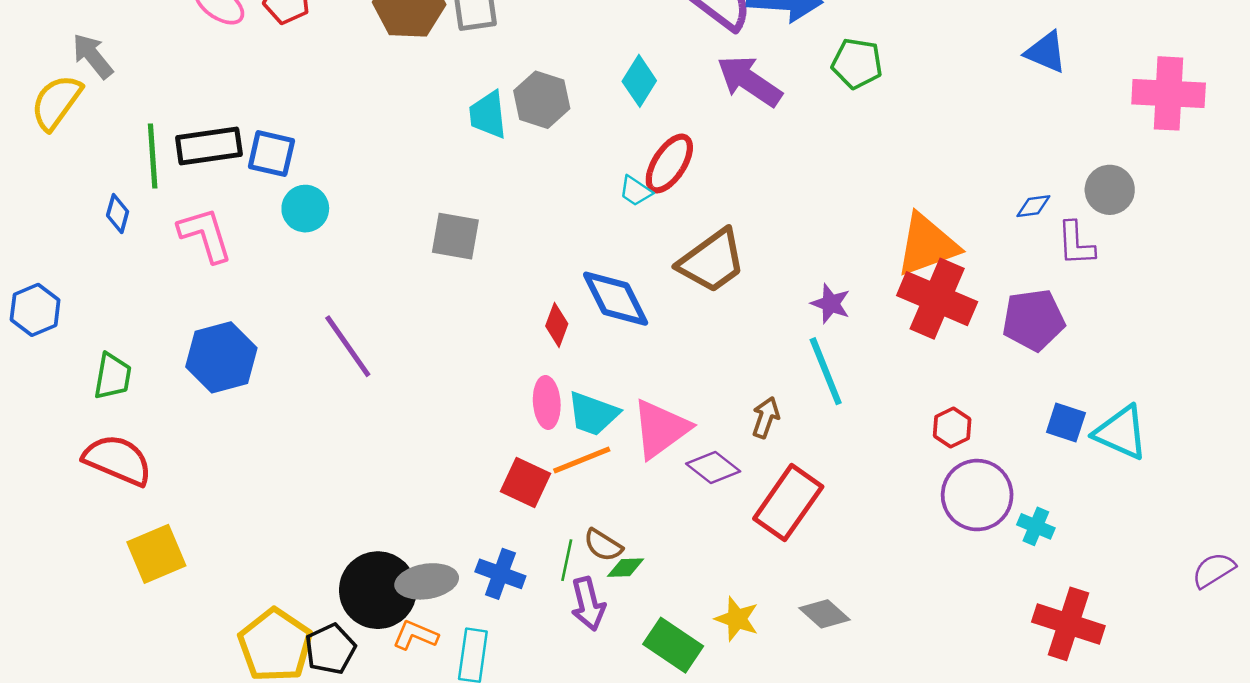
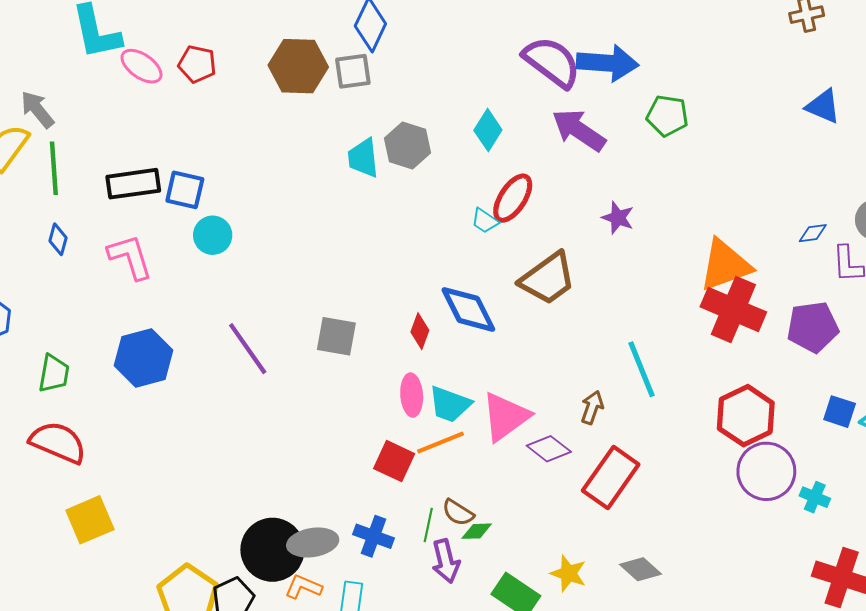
green line: (153, 156) -> (54, 168), moved
gray square: (455, 236) -> (336, 336), moved
purple star: (831, 304) -> (618, 218), moved
red hexagon: (952, 428) -> (746, 416), size x1.8

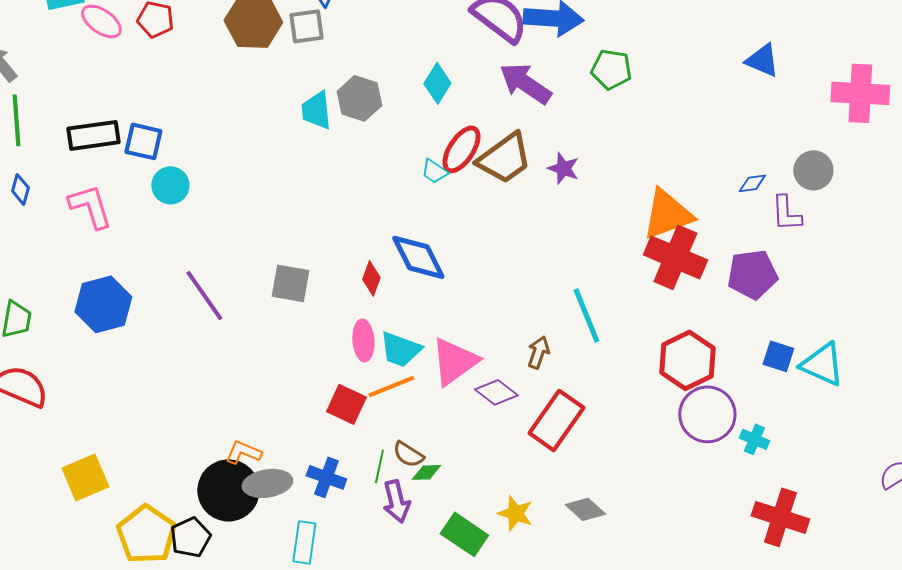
brown trapezoid: (548, 279) -> (504, 158), moved
yellow square: (90, 520) -> (85, 477), moved
orange L-shape: (303, 587) -> (243, 452), moved

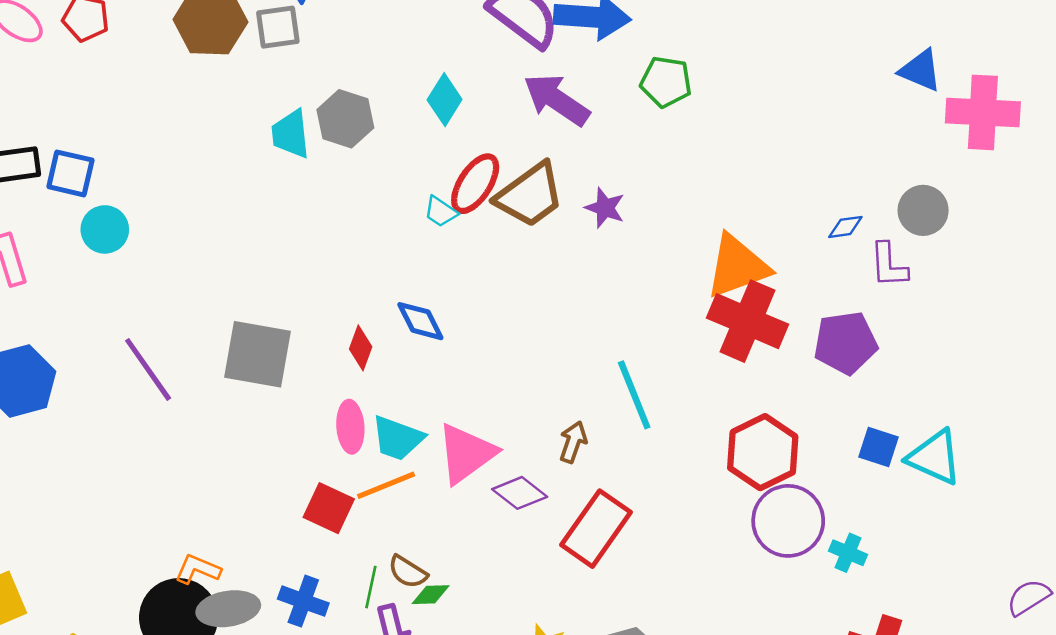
blue triangle: (762, 60) -> (921, 70), moved
blue diamond: (418, 257) -> (420, 321), size x0.7
gray square: (290, 283) -> (257, 354), size x1.4

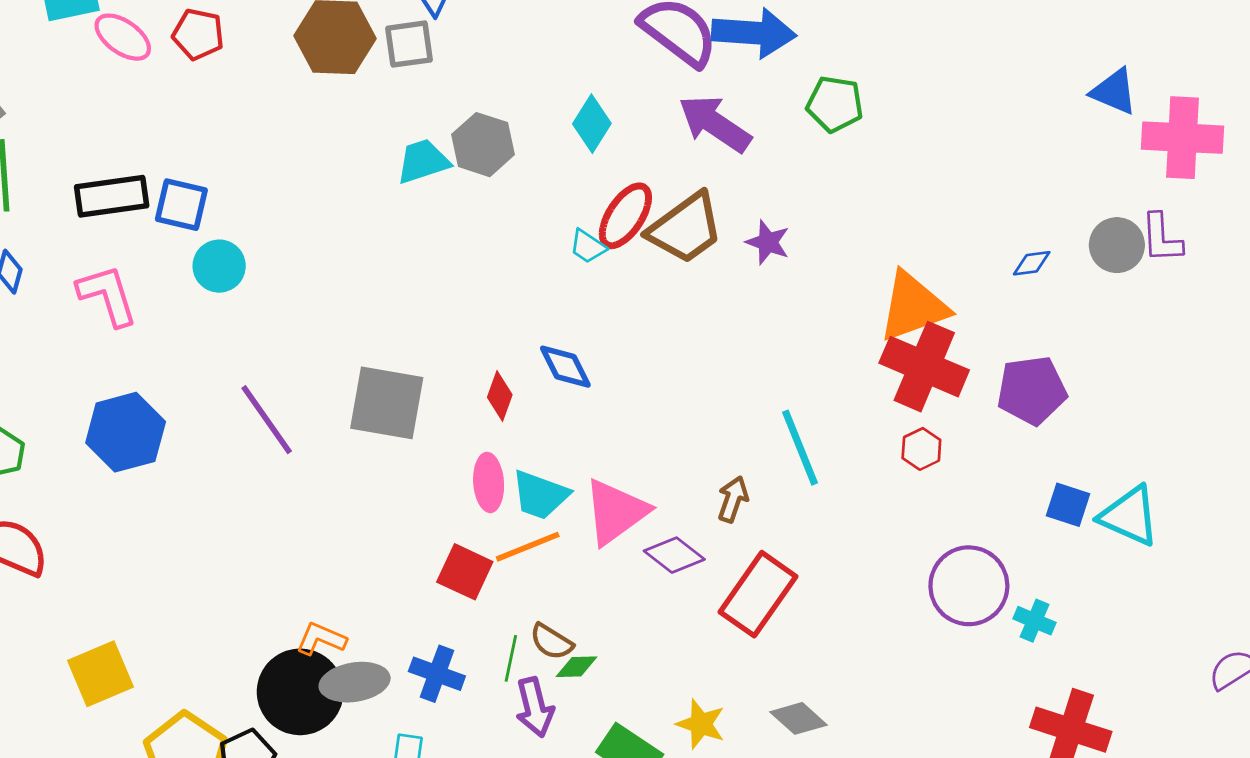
cyan trapezoid: (291, 134) -> (423, 161), turned 78
purple L-shape: (889, 265) -> (1162, 238), moved
red hexagon: (763, 452) -> (921, 449), moved, size x0.5

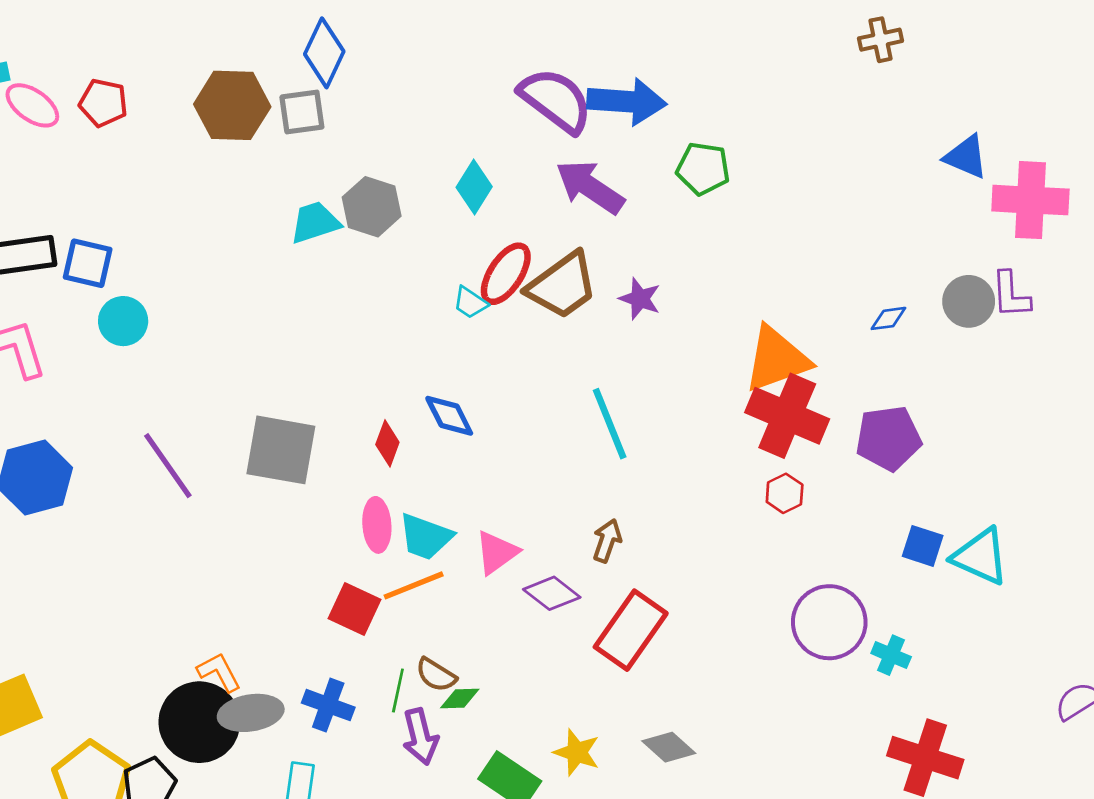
cyan line: (800, 448) -> (610, 424), moved
pink triangle: (616, 512) -> (497, 553), size x0.7
orange L-shape: (321, 639) -> (219, 672), turned 39

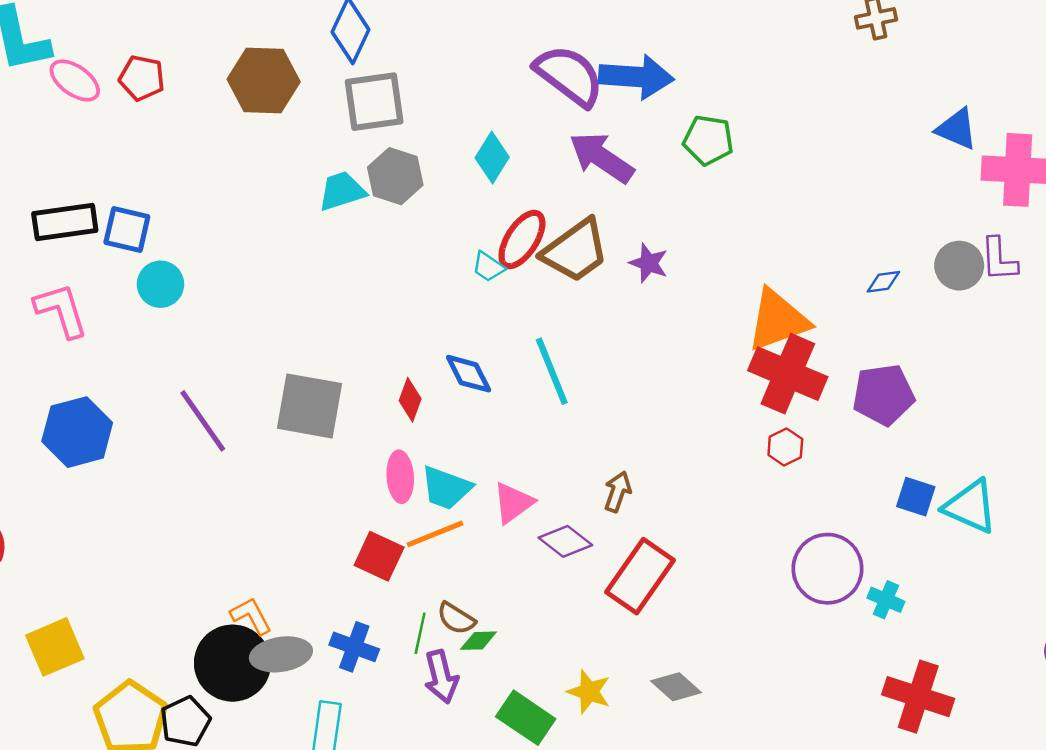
gray square: (302, 112) -> (374, 102), moved, size x1.4
cyan line: (610, 424) -> (552, 371), moved

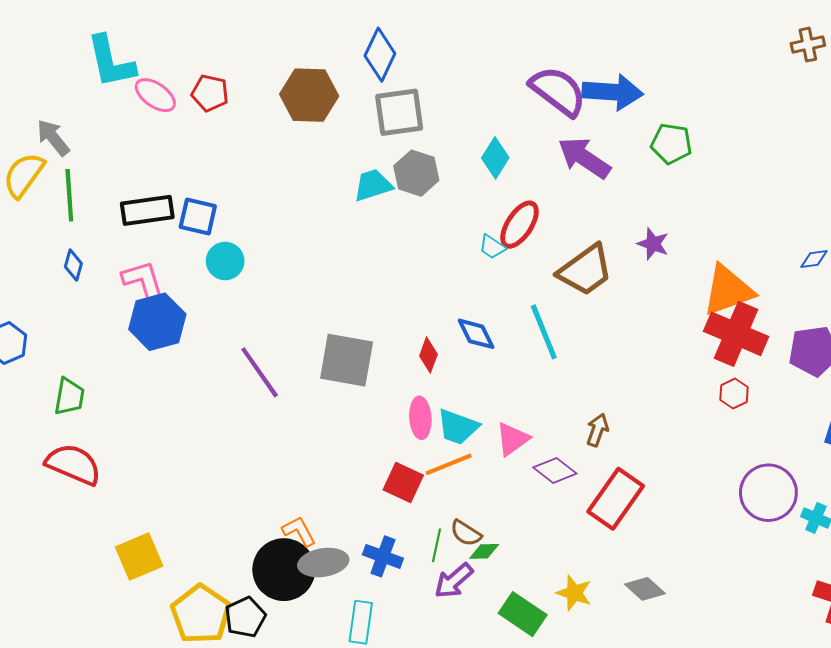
brown trapezoid: (575, 251) -> (585, 270), moved
purple star: (649, 263) -> (653, 244), moved
blue hexagon: (77, 432) -> (157, 322), moved
purple arrow: (441, 677) -> (454, 581), turned 63

